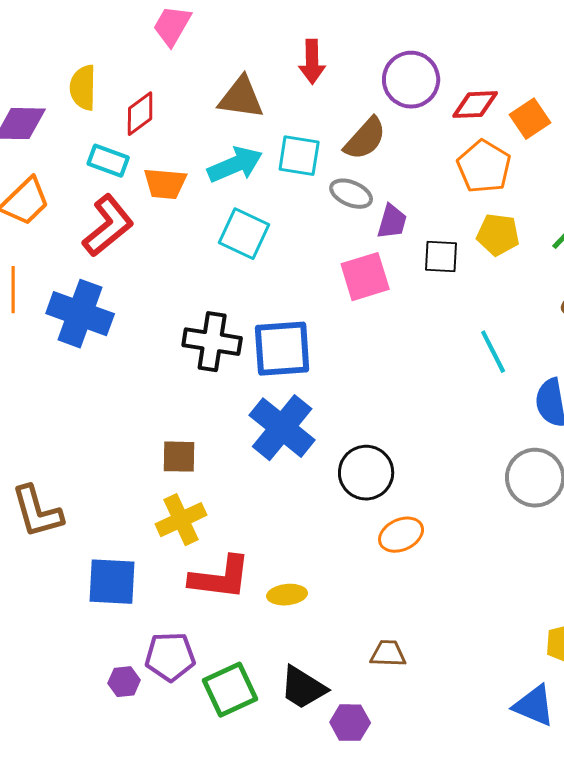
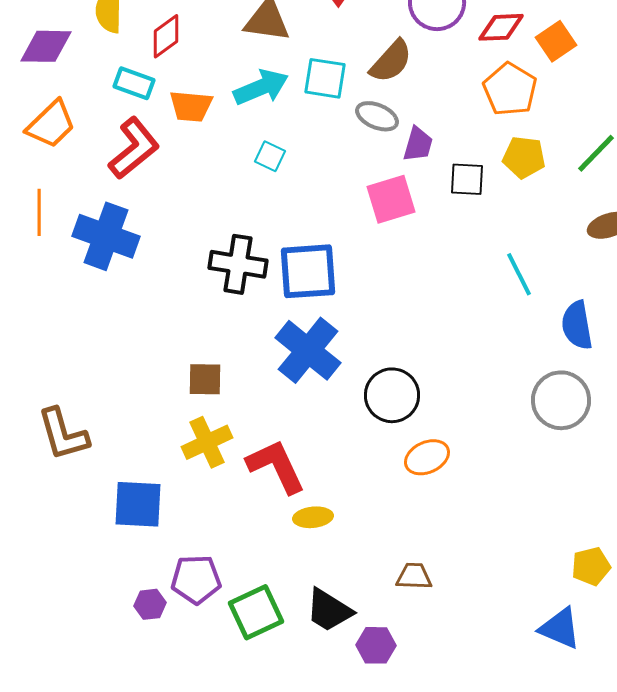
cyan square: (244, 234) -> (270, 156), size x0.6
red L-shape: (220, 578) -> (276, 466), moved, turned -122

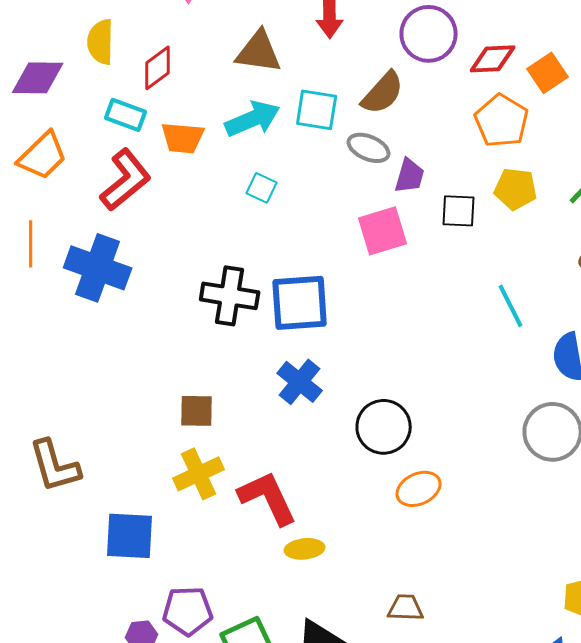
blue cross: (308, 350) -> (300, 382), size x0.7

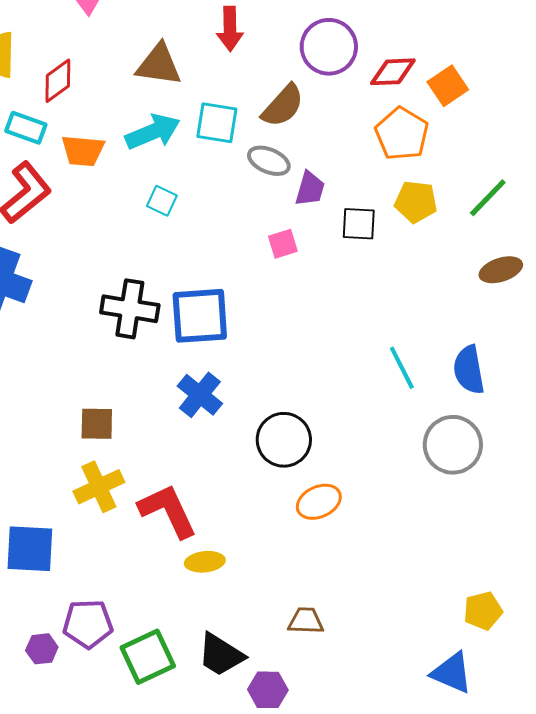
pink square: (383, 231) -> (283, 244), size x0.6
cyan line: (511, 306) -> (402, 368), moved

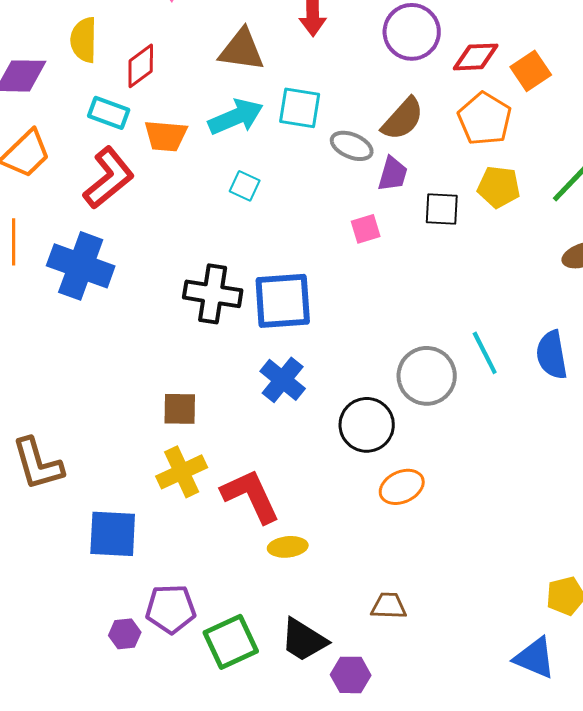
brown semicircle: (283, 106) -> (403, 119), moved
gray circle: (453, 445) -> (427, 376), moved

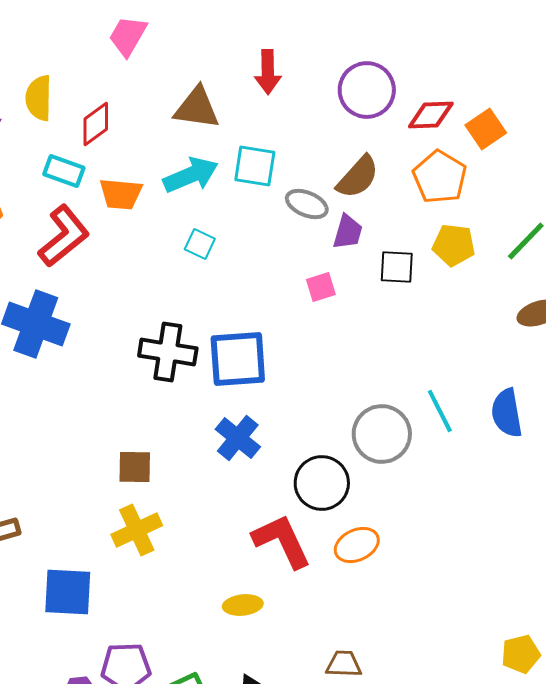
red L-shape: (251, 496) -> (282, 541), moved

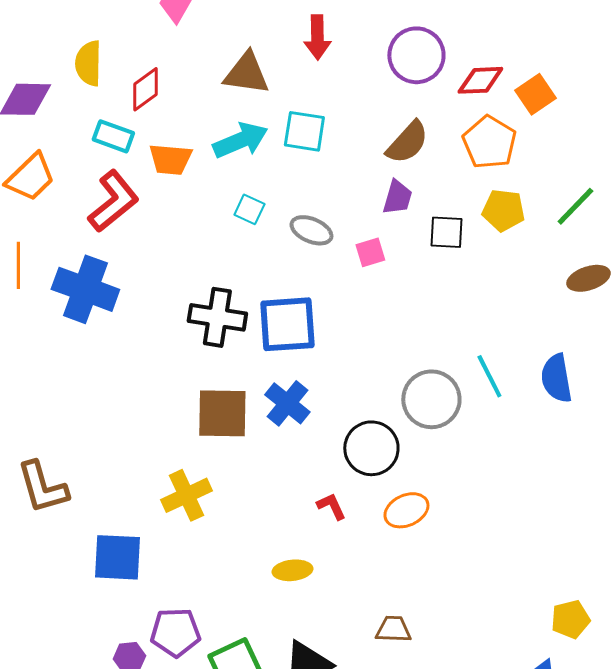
gray ellipse: (307, 204) -> (311, 230), moved
brown square: (135, 467) -> (222, 413), moved, size x1.5
red L-shape: (282, 541) -> (331, 506), size x0.5

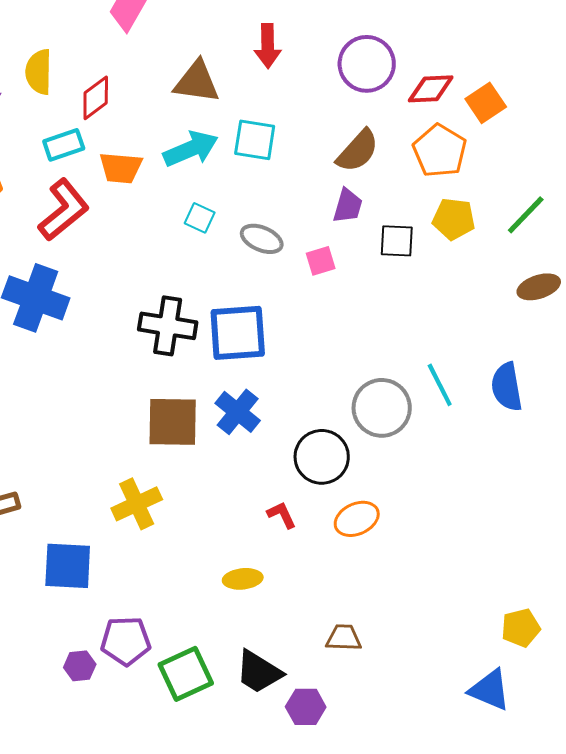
cyan rectangle: (113, 136) -> (64, 145), turned -39

